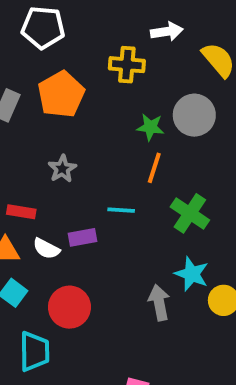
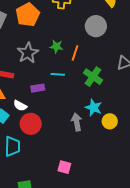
green star: (150, 127) -> (56, 46), moved
gray star: (62, 169) -> (28, 53), size x1.5
white semicircle: (46, 249) -> (20, 106), moved

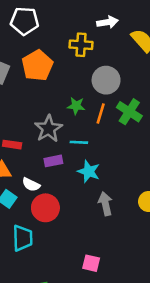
gray circle: (96, 26) -> (106, 80), moved
gray star: (28, 53) -> (48, 129), moved
green cross: (93, 77) -> (129, 112), moved
cyan star: (94, 108) -> (89, 171), moved

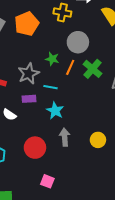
red circle: (45, 208) -> (35, 148), moved

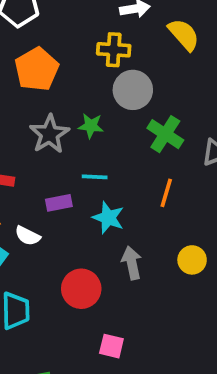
yellow cross: (62, 12) -> (114, 50), moved
orange line: (70, 67) -> (166, 193), moved
gray star: (29, 73) -> (49, 134), moved

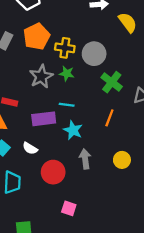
yellow cross: (114, 50) -> (65, 48), moved
purple rectangle: (59, 203) -> (44, 119), size x1.5
white semicircle: (28, 236) -> (30, 148), moved

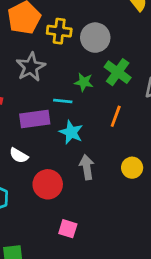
green star: (67, 73) -> (84, 82), moved

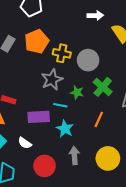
gray star: (31, 67) -> (52, 80), moved
yellow circle: (132, 168) -> (108, 158), size x1.5

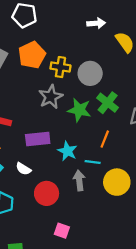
green star: (77, 92) -> (79, 110), size x1.5
cyan line: (60, 105) -> (93, 162), moved

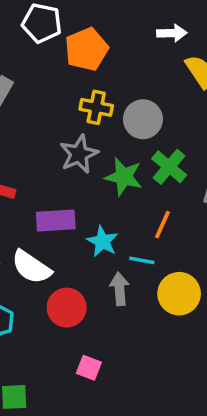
white arrow: (96, 23) -> (172, 33), moved
orange pentagon: (32, 55) -> (87, 49), moved
white semicircle: (23, 169) -> (31, 267), size x1.6

